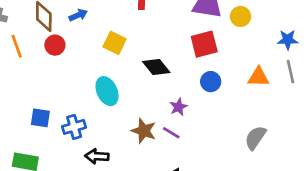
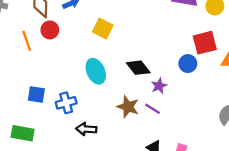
red square: (204, 44) -> (205, 43), moved
orange line: (17, 46) -> (27, 41), moved
black diamond: (156, 67) -> (138, 68), moved

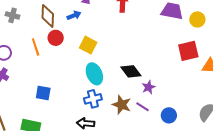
yellow square: (103, 28) -> (88, 45), moved
blue circle: (188, 64) -> (169, 115), moved
blue cross: (66, 103) -> (93, 99), moved

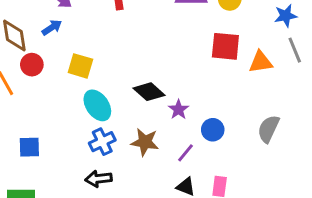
red square: (188, 51) -> (225, 46), turned 30
purple line: (143, 107) -> (186, 153), moved, turned -72
blue circle: (169, 115) -> (213, 130), moved

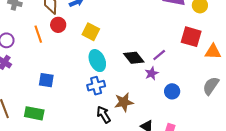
gray semicircle: (268, 129) -> (211, 86), moved
brown star: (145, 142) -> (124, 102), moved, turned -30
purple line: (186, 153) -> (159, 55), moved
black arrow: (98, 179) -> (104, 114), moved, turned 54

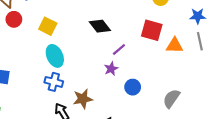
black diamond: (134, 58) -> (100, 26), moved
blue cross: (96, 86) -> (54, 82), turned 30
gray semicircle: (211, 86) -> (171, 98), moved

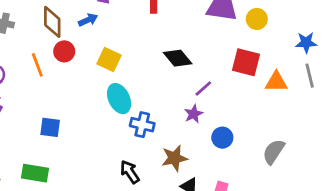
blue cross: (54, 82) -> (142, 125), moved
brown star: (83, 99) -> (174, 158), moved

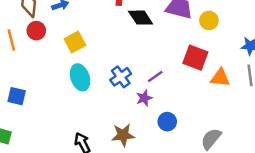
black diamond: (178, 58) -> (141, 18), moved
yellow square: (109, 60) -> (75, 42), turned 30
blue cross: (142, 125) -> (121, 77), moved, turned 35

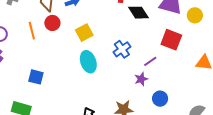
red square: (195, 58) -> (171, 40), moved
blue cross: (121, 77) -> (122, 49), moved

